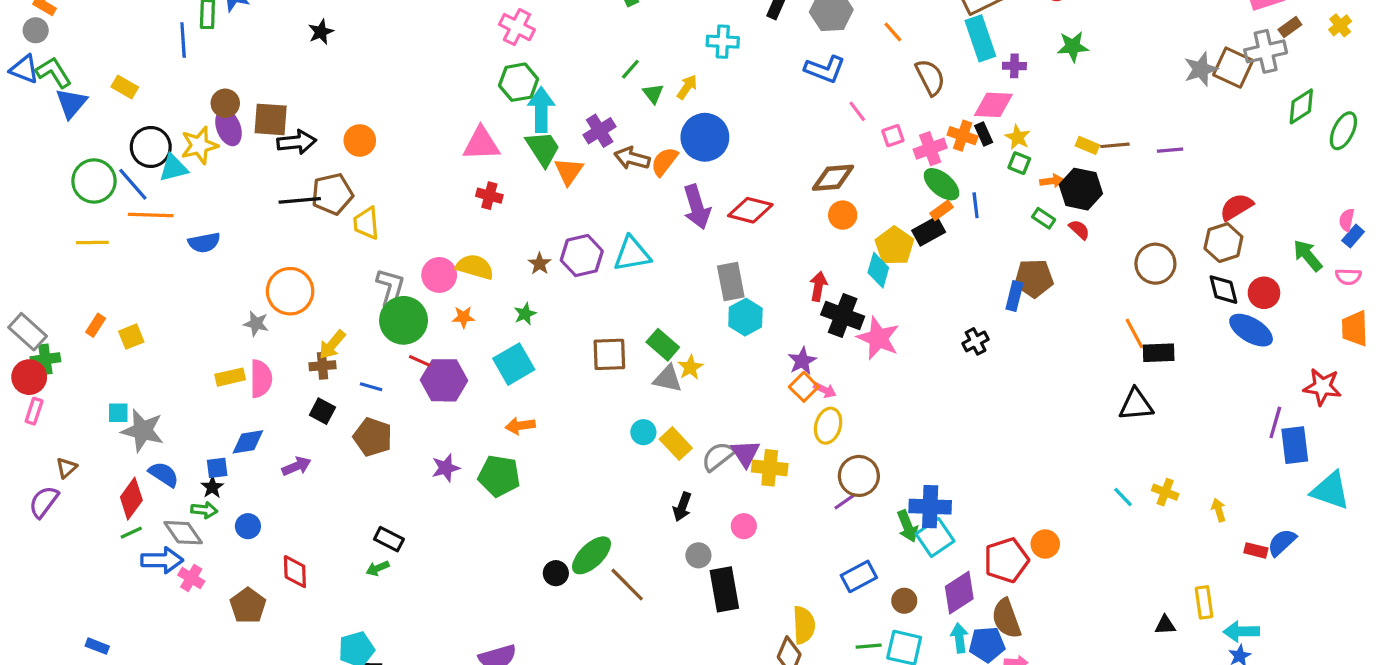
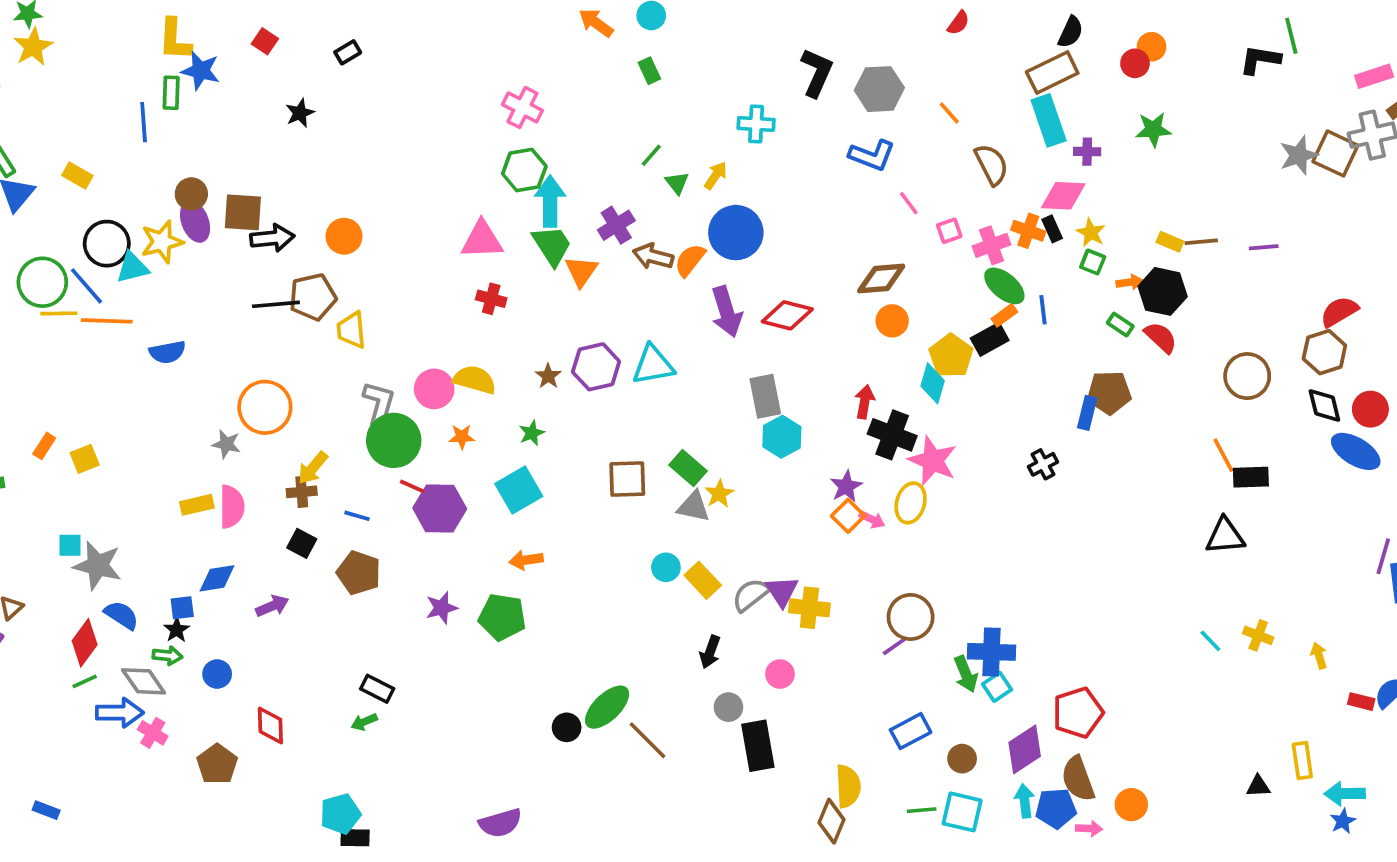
red semicircle: (1079, 230) -> (1161, 337), size x1.4
yellow line: (92, 243) -> (59, 313), moved
yellow ellipse: (828, 426) -> (911, 503), moved
cyan square: (935, 538) -> (997, 687), size x0.7
orange circle: (1045, 544) -> (1131, 805), moved

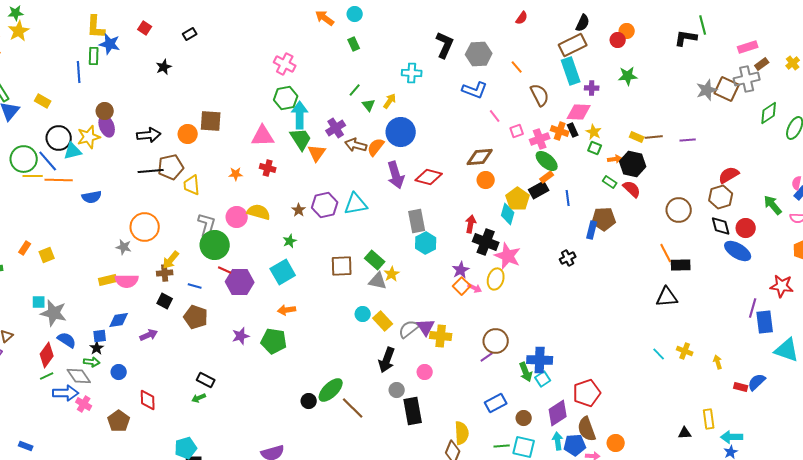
brown square: (243, 212) -> (211, 121), moved
blue line: (1043, 310) -> (568, 198), moved
orange star: (462, 437) -> (236, 174), moved
pink semicircle: (232, 507) -> (127, 281), turned 90
black arrow: (710, 652) -> (387, 360), size x1.4

